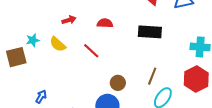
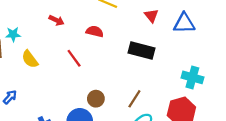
red arrow: (69, 20) -> (56, 20), turned 32
yellow semicircle: (58, 44) -> (30, 59), moved

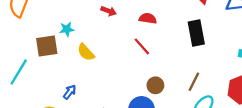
black rectangle: (141, 51) -> (196, 33), turned 70
red line: (74, 58) -> (142, 46), moved

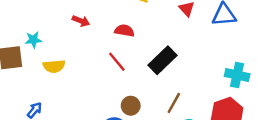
black rectangle: (196, 33) -> (162, 60), moved, turned 55
yellow semicircle: (86, 52) -> (54, 66), turned -54

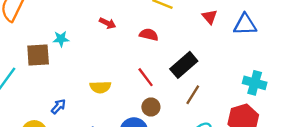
red line: (117, 62) -> (146, 77), moved
yellow semicircle: (54, 66) -> (100, 87), moved
brown line: (174, 103) -> (193, 95), moved

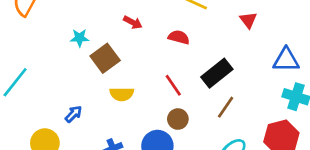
blue triangle: (245, 25) -> (286, 60), moved
brown square: (38, 55) -> (105, 58), moved, turned -35

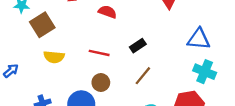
black rectangle: (217, 73) -> (138, 46), size x0.6
red line: (173, 85) -> (99, 53), turned -48

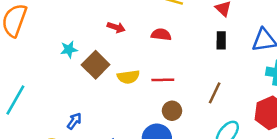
black rectangle: (138, 46) -> (221, 40), moved, turned -42
yellow semicircle: (54, 57) -> (128, 77), moved

